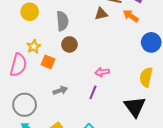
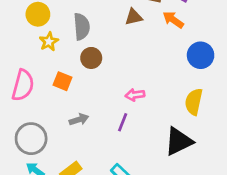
yellow star: (34, 47) -> (49, 42), moved
black triangle: (135, 107) -> (179, 141), turned 40

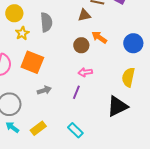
orange arrow: (173, 20) -> (99, 37), moved
brown circle: (91, 58) -> (81, 45), moved
orange square: (63, 81) -> (32, 62), size x1.6

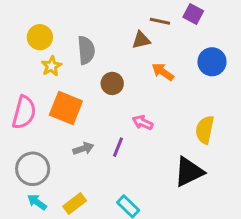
blue circle: (133, 43) -> (212, 62), moved
brown circle: (81, 45) -> (112, 83), moved
pink arrow: (85, 72) -> (143, 123), turned 32
purple line: (76, 92) -> (118, 147), moved

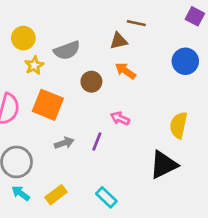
purple square: (193, 14) -> (195, 16), moved
gray semicircle: (86, 50) -> (67, 50), turned 75
orange arrow: (163, 72) -> (125, 71), moved

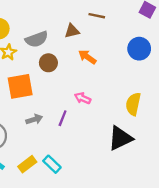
brown triangle: (119, 41) -> (72, 31), moved
brown circle: (91, 82) -> (48, 63), moved
orange square: (48, 105) -> (20, 86), turned -32
cyan rectangle: (106, 197) -> (52, 164), moved

